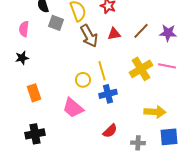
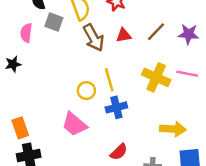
pink semicircle: (24, 29) -> (26, 33), moved
yellow cross: (141, 69) -> (156, 77), turned -35
orange rectangle: (34, 93) -> (20, 128), moved

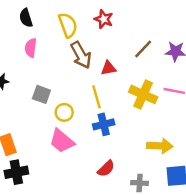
gray square: (54, 22) -> (41, 94), moved
pink semicircle: (26, 33) -> (31, 48), moved
red triangle: (124, 35) -> (108, 68), moved
yellow circle: (86, 91) -> (64, 112), moved

